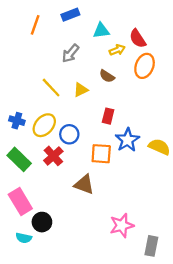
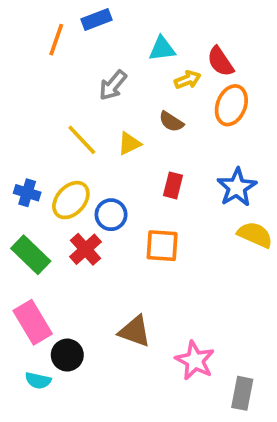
blue rectangle: (70, 15) -> (96, 20), moved
blue star: (127, 140) -> (237, 187), moved
brown triangle: (84, 184) -> (135, 331), moved
pink star: (122, 225) -> (195, 360), turned -30

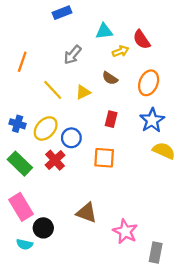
orange line: (56, 40) -> (22, 62), moved
orange ellipse: (231, 105) -> (149, 83), moved

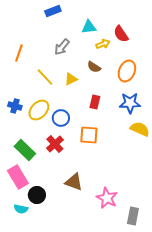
blue star: (152, 120) -> (130, 103), turned 30
red cross: (55, 160) -> (55, 144), moved
green rectangle: (20, 164) -> (25, 150), moved

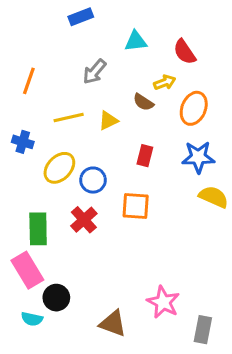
yellow arrow: (103, 44) -> (165, 82), moved
yellow line: (45, 77) -> (69, 117), turned -60
blue cross: (15, 106) -> (23, 142), moved
green rectangle: (25, 150) -> (38, 229), turned 45
brown triangle: (74, 182) -> (113, 324), moved

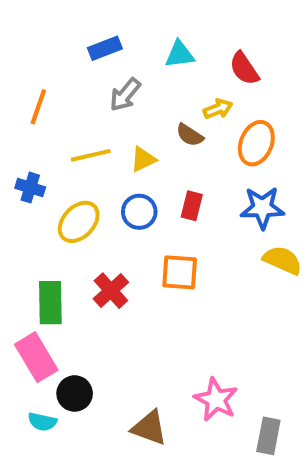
blue rectangle: (81, 17) -> (105, 48), moved
blue circle: (93, 180) -> (139, 212), moved

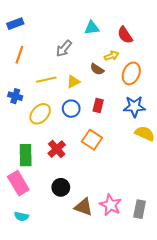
blue rectangle: (105, 48) -> (15, 24), moved
orange square: (180, 272) -> (92, 140), turned 30
black circle: (75, 393) -> (61, 187), moved
brown triangle: (149, 428) -> (84, 207), moved
gray rectangle: (268, 436) -> (140, 209), moved

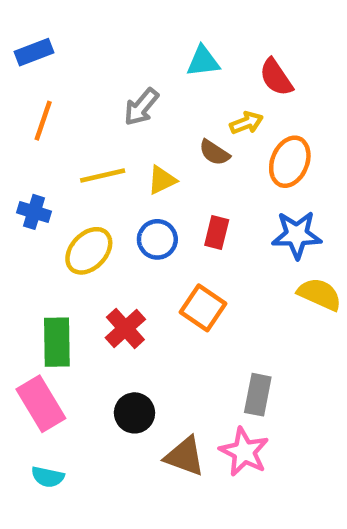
gray rectangle: (140, 209) -> (258, 395), moved

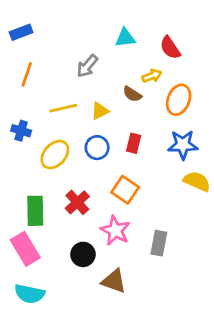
pink star: (244, 452) -> (115, 231), moved
cyan semicircle: (48, 477) -> (30, 294), size x1.5

